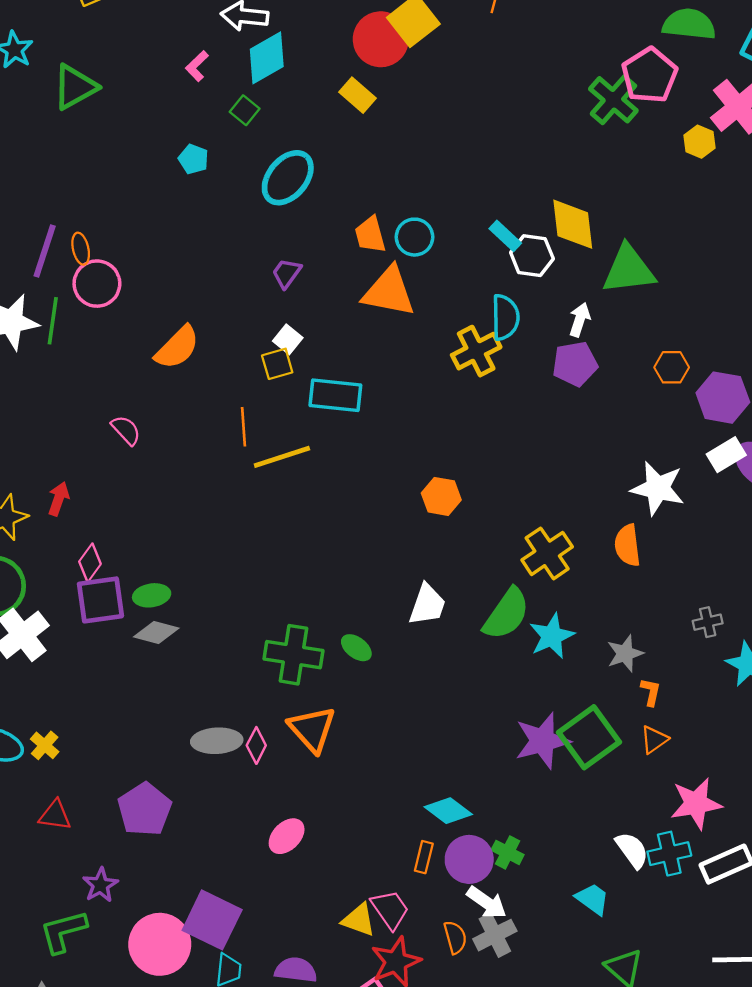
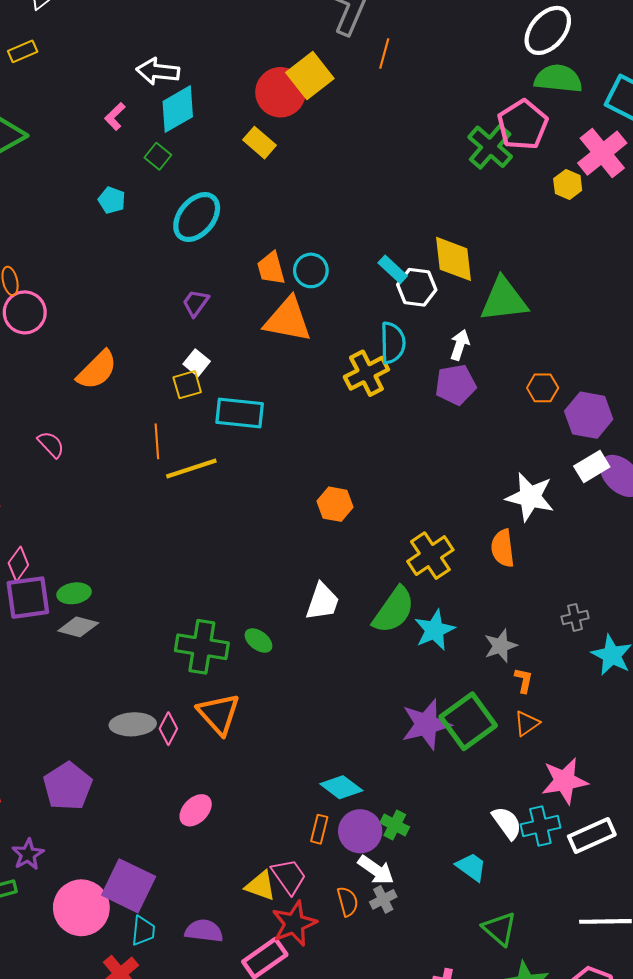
gray cross: (495, 935) -> (383, 899), size x0.7

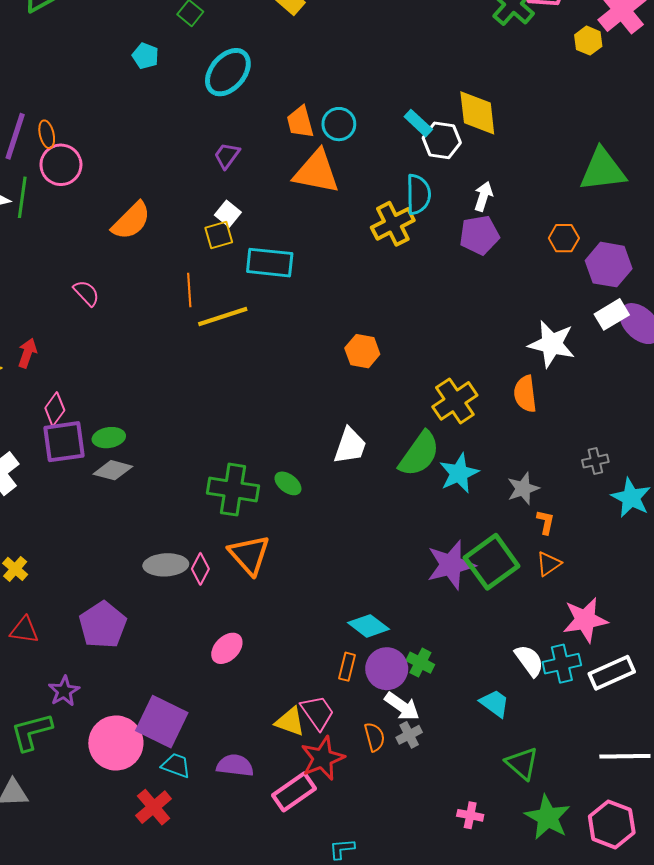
green triangle: (504, 300) -> (603, 170), moved
cyan trapezoid: (143, 931) -> (176, 765), turned -76

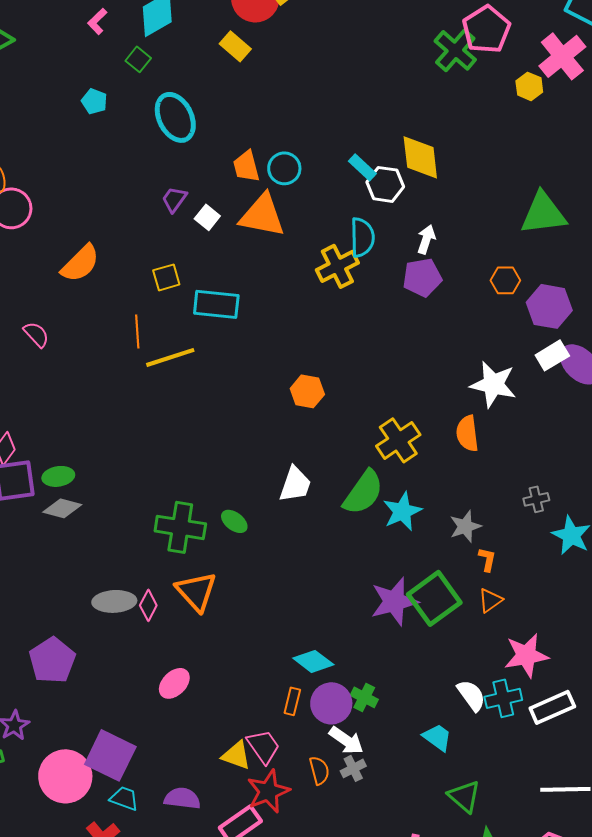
cyan ellipse: (228, 72) -> (175, 117), turned -66
white square: (228, 214) -> (207, 217), moved

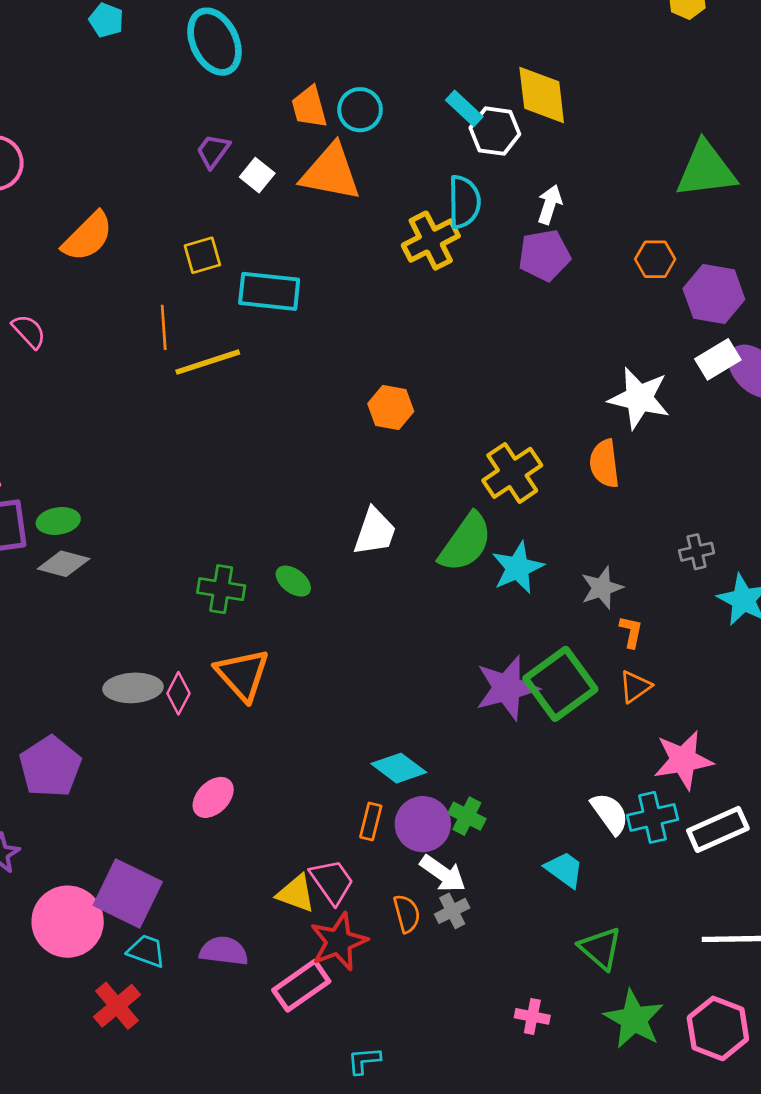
green cross: (180, 527) -> (221, 589), size x0.7

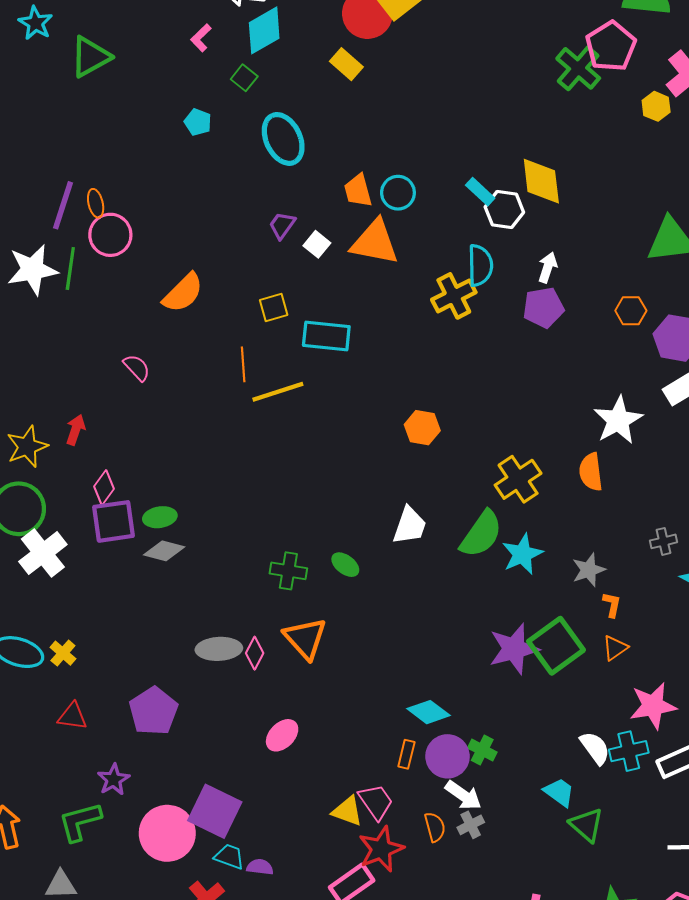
white star: (639, 398) -> (618, 420), turned 30
green triangle: (600, 948) -> (587, 825), moved
purple semicircle: (224, 951) -> (260, 867), moved, size x0.7

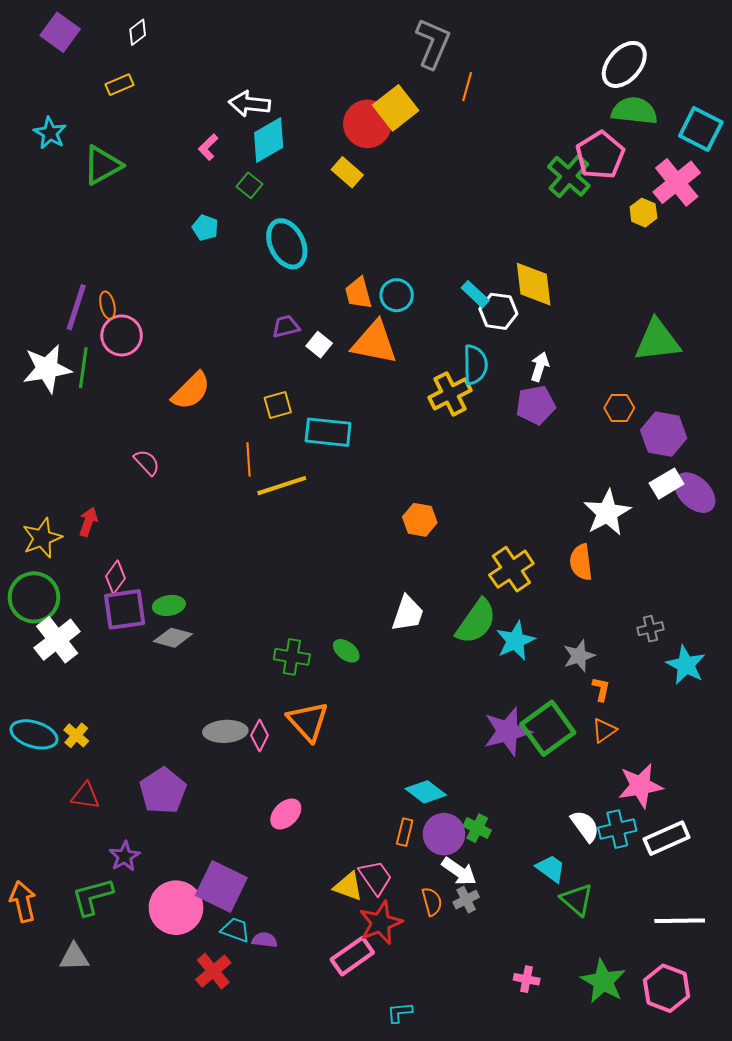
purple trapezoid: (282, 225) -> (286, 326), turned 40

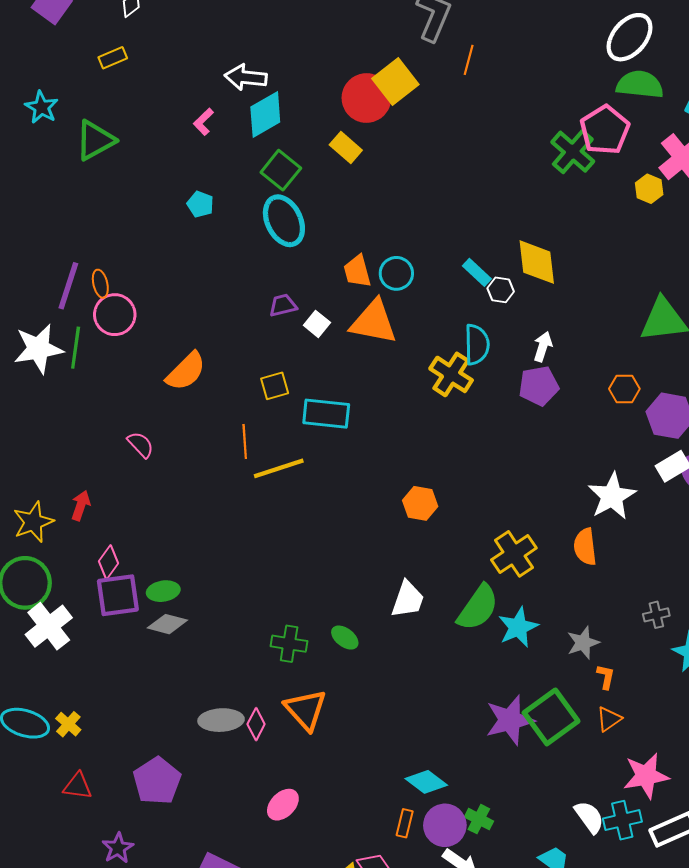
green square: (250, 185) -> (281, 170), moved, size x1.5
white hexagon: (498, 311) -> (501, 290), size x0.7
yellow cross: (450, 394) -> (451, 374), turned -30

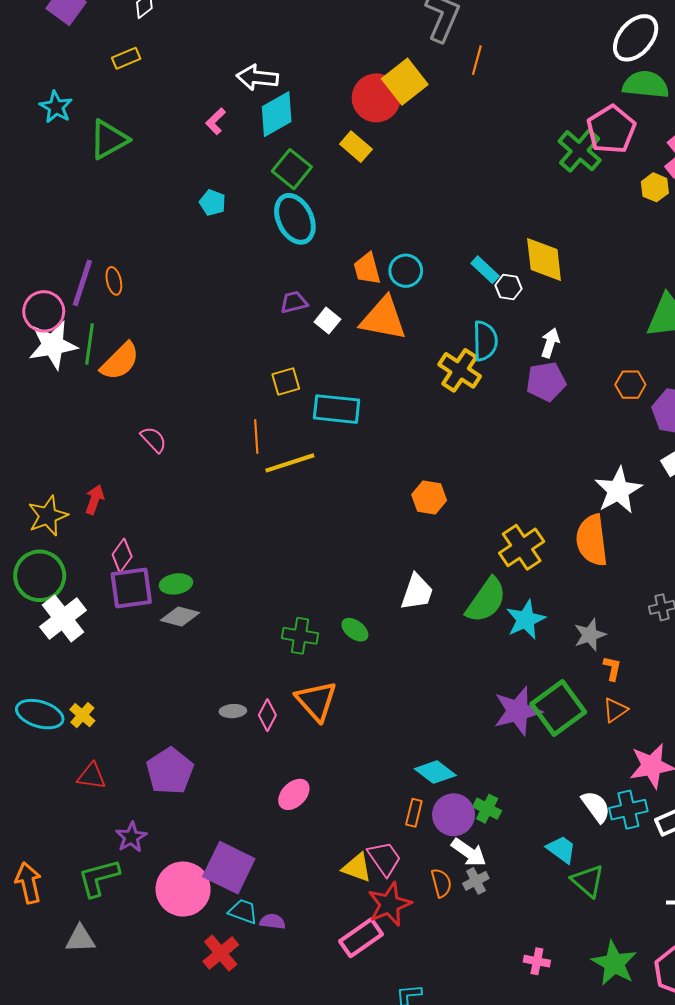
pink circle: (115, 315) -> (44, 311), moved
orange semicircle: (186, 371) -> (120, 361), moved
orange semicircle: (585, 547) -> (592, 540), size x1.4
gray ellipse: (221, 720) -> (233, 711), size x0.6

